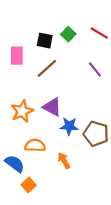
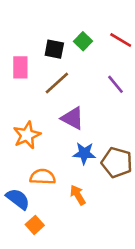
purple triangle: (52, 107) -> (73, 118), moved

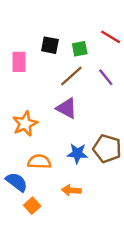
green square: (83, 41) -> (80, 49), moved, turned 35
brown line: (57, 83) -> (71, 76), moved
blue star: (84, 153) -> (77, 153), moved
orange arrow: (78, 195) -> (71, 190), moved, turned -54

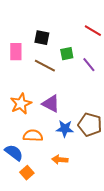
green square: (80, 49) -> (67, 54), moved
brown line: (71, 76) -> (45, 66), moved, turned 70
purple triangle: (67, 108) -> (51, 104), moved

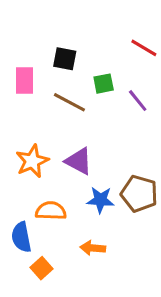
blue semicircle: (14, 153) -> (21, 237), turned -138

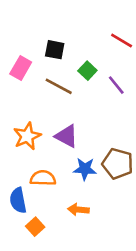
pink rectangle: (24, 80) -> (21, 68), turned 30
green square: (104, 84) -> (87, 71), turned -36

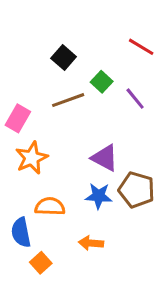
black square: (55, 50) -> (64, 57), turned 30
pink rectangle: (21, 68) -> (18, 118), moved
brown line: (59, 86) -> (68, 100), turned -48
purple triangle: (67, 136) -> (105, 158), moved

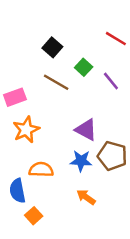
brown line: (68, 100) -> (56, 82), turned 50
pink rectangle: (18, 118) -> (15, 97), turned 40
orange arrow: (91, 243) -> (86, 197), moved, turned 30

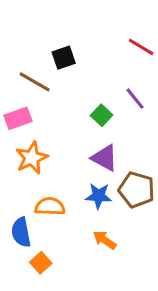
black square: (52, 47) -> (64, 58), turned 30
green square: (84, 67) -> (102, 115), moved
brown line: (56, 82) -> (35, 82), moved

